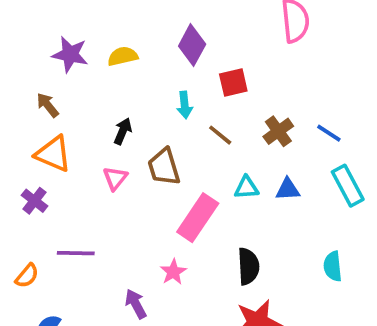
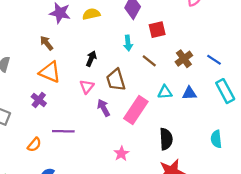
pink star: (173, 272) -> (121, 154), moved
purple arrow: (136, 304) -> (104, 108), moved

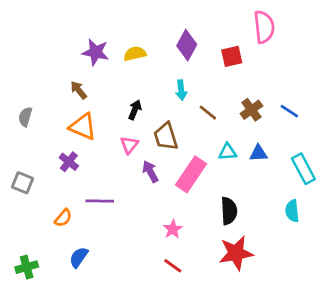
red square: (157, 30) -> (232, 56), moved
cyan rectangle: (225, 91) -> (303, 169), moved

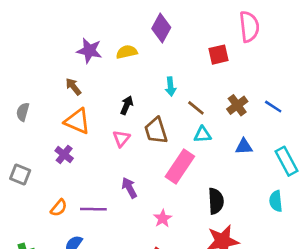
purple diamond: (187, 45) -> (161, 28), moved
cyan triangle: (228, 152) -> (203, 135), moved
purple arrow: (150, 172) -> (129, 188), moved
purple line: (100, 201) -> (93, 209), moved

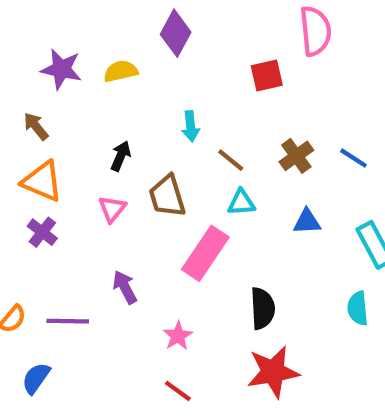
purple cross: (64, 154) -> (42, 232), moved

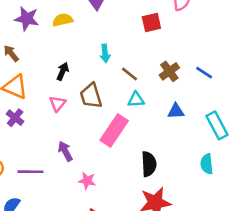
pink star: (178, 336) -> (87, 181), moved, turned -30

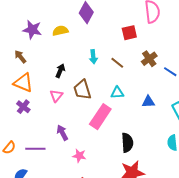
brown cross: (169, 71) -> (149, 59), moved
brown line: (130, 74) -> (117, 63), moved

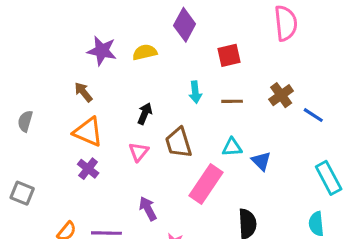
red square: (129, 33) -> (229, 55), moved
brown line: (117, 63) -> (232, 101), turned -40
blue triangle: (148, 102) -> (261, 161), moved, turned 48

